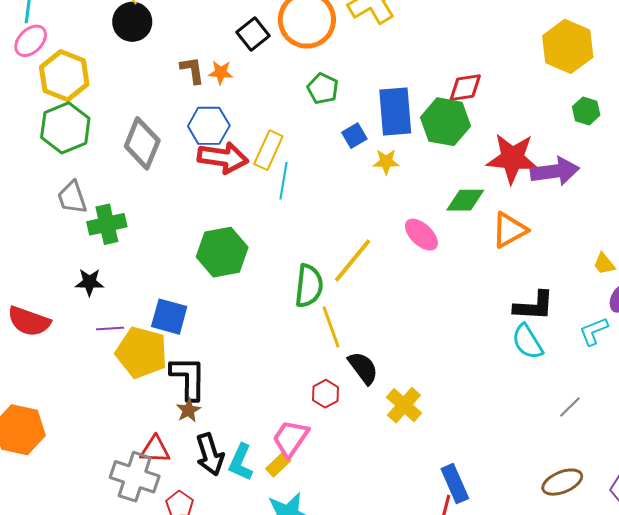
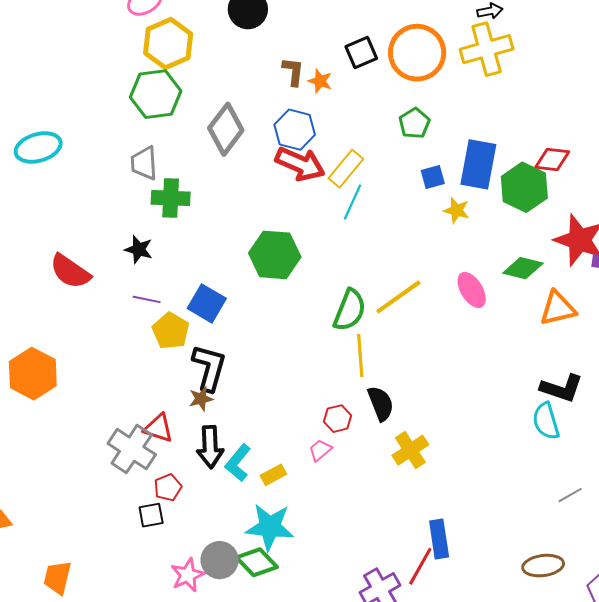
yellow pentagon: (142, 352) -> (171, 331), size x0.7
pink trapezoid: (291, 438) -> (320, 450), moved, size x0.6

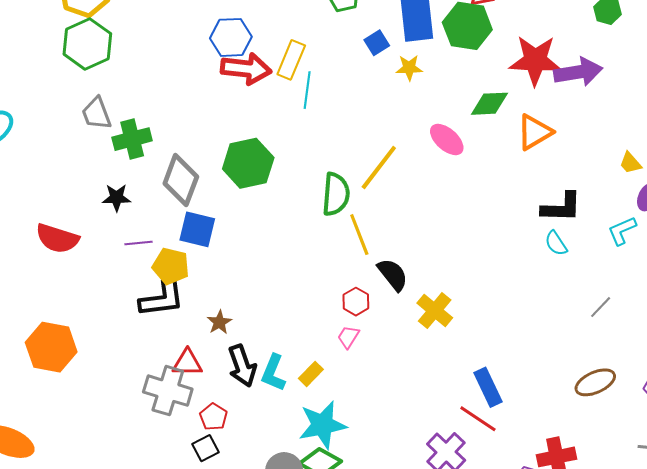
gray diamond: (226, 129) -> (181, 180), moved
black L-shape: (209, 368) -> (162, 299), moved, turned 84
cyan semicircle: (546, 421) -> (556, 243), size x0.7
red line: (420, 566) -> (478, 419), turned -69

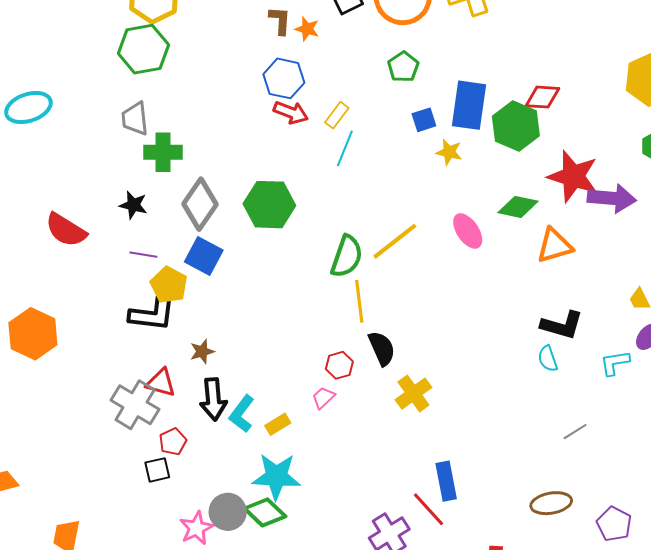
yellow rectangle: (291, 60) -> (337, 115), size x0.7
red arrow: (246, 69) -> (291, 113), size x0.7

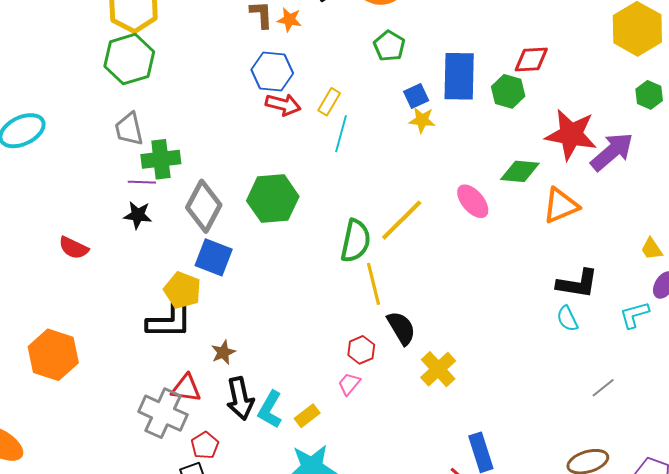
green hexagon: (516, 126) -> (508, 91), size x0.7
yellow star: (449, 152) -> (422, 120), moved
purple arrow: (612, 198) -> (612, 152), turned -39
red semicircle: (66, 230) -> (74, 248), size x0.7
purple line: (143, 255) -> (142, 182), moved

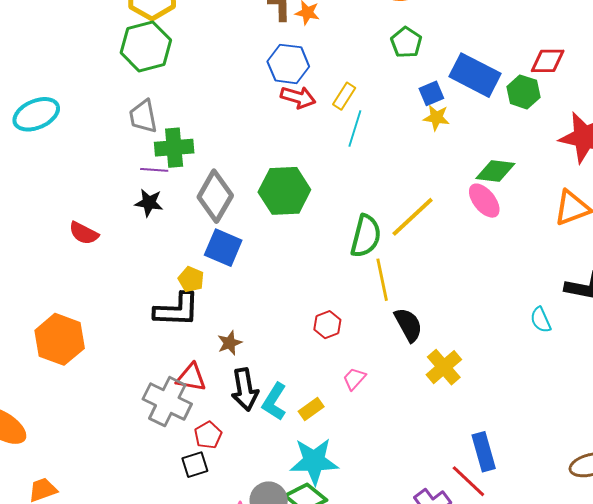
blue rectangle: (459, 76) -> (475, 75), turned -66
green diamond: (520, 171) -> (495, 171), moved
yellow pentagon: (182, 290) -> (191, 279), size x0.7
cyan semicircle: (567, 319) -> (541, 320), moved
red hexagon: (361, 350) -> (327, 325), moved

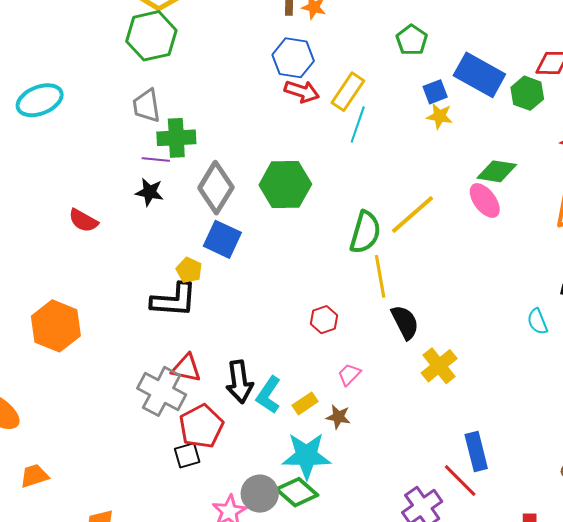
yellow rectangle: (344, 96) -> (348, 92), size x1.4
brown star: (230, 343) -> (338, 417), moved, turned 30
red pentagon: (208, 435) -> (201, 426), size x1.6

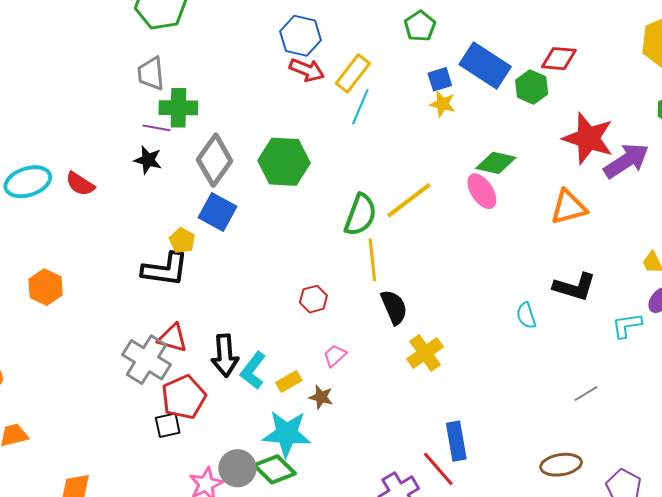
cyan ellipse: (40, 100) -> (28, 182), moved
orange hexagon: (56, 326) -> (46, 287), size x0.7

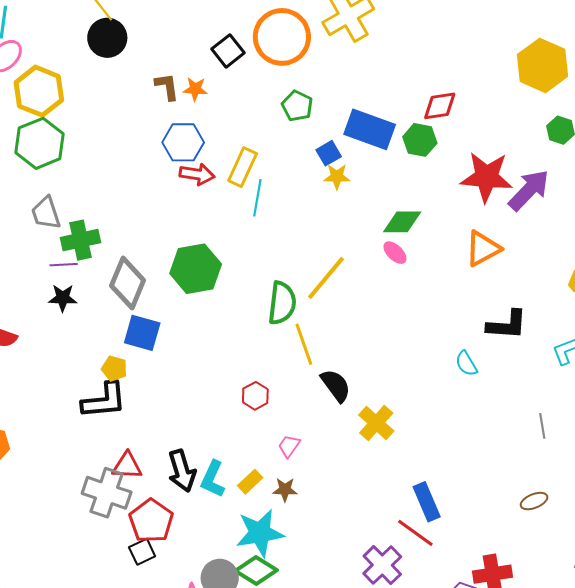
pink ellipse: (482, 191) -> (395, 253), size x0.7
gray line: (586, 393) -> (542, 426), turned -55
brown ellipse: (561, 465) -> (534, 501), size x0.7

